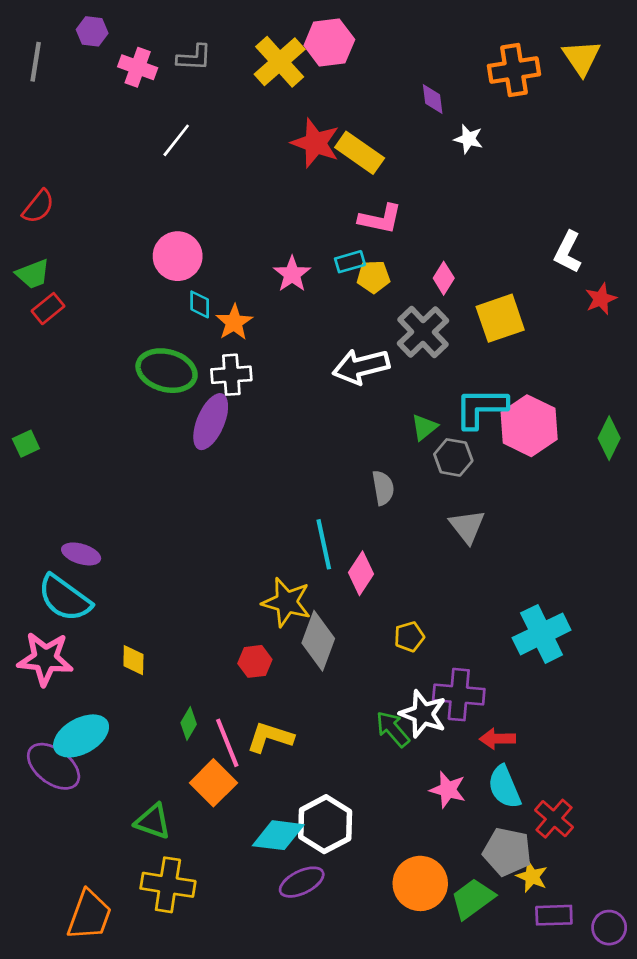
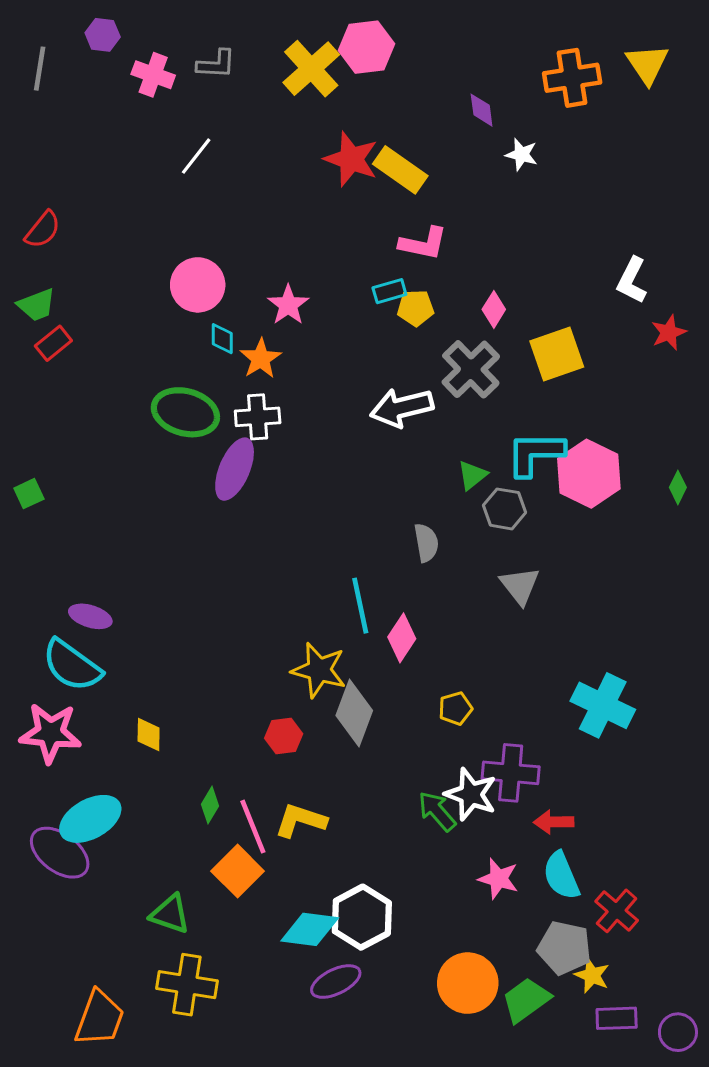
pink star: (292, 274) -> (288, 305), moved
green diamond: (609, 438) -> (678, 487), size x0.7
cyan cross: (542, 634) -> (603, 705), turned -38

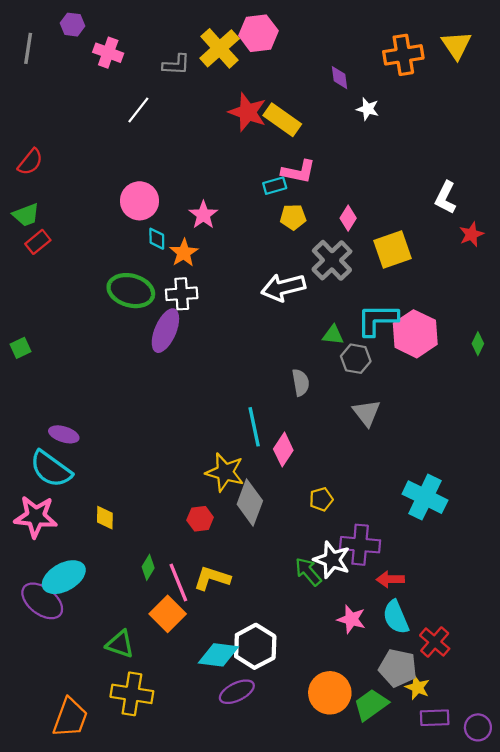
gray L-shape: (216, 64) -> (176, 65), moved
cyan rectangle: (389, 291) -> (275, 186), moved
green triangle: (472, 475) -> (333, 335), turned 45

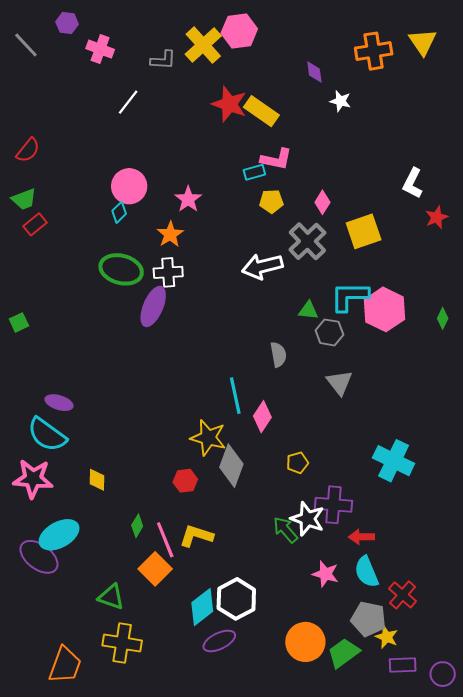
gray line: (28, 48) -> (26, 45), turned -52
cyan diamond: (157, 239) -> (119, 212), moved, turned 45
cyan diamond: (218, 655) -> (202, 607), turned -45

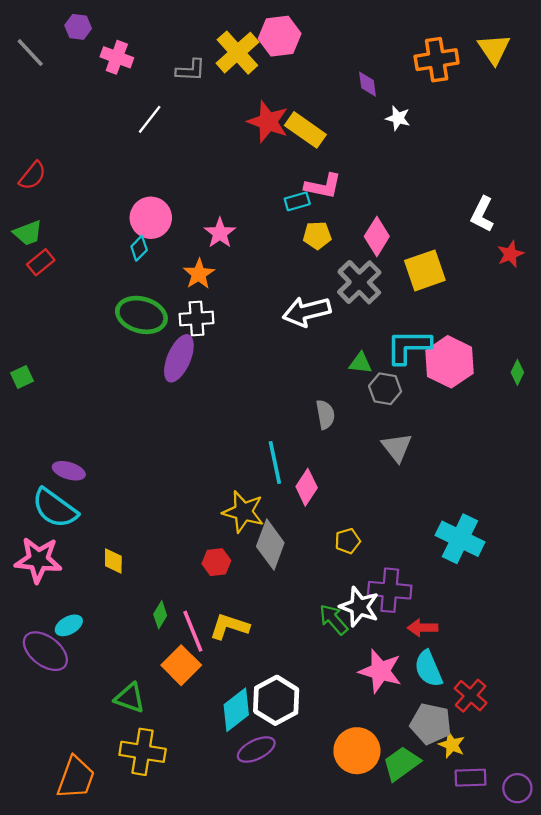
pink diamond: (322, 202) -> (377, 236), size x1.4
cyan ellipse: (59, 535) -> (69, 625), size x0.6
pink star: (325, 574) -> (380, 671), size x1.4

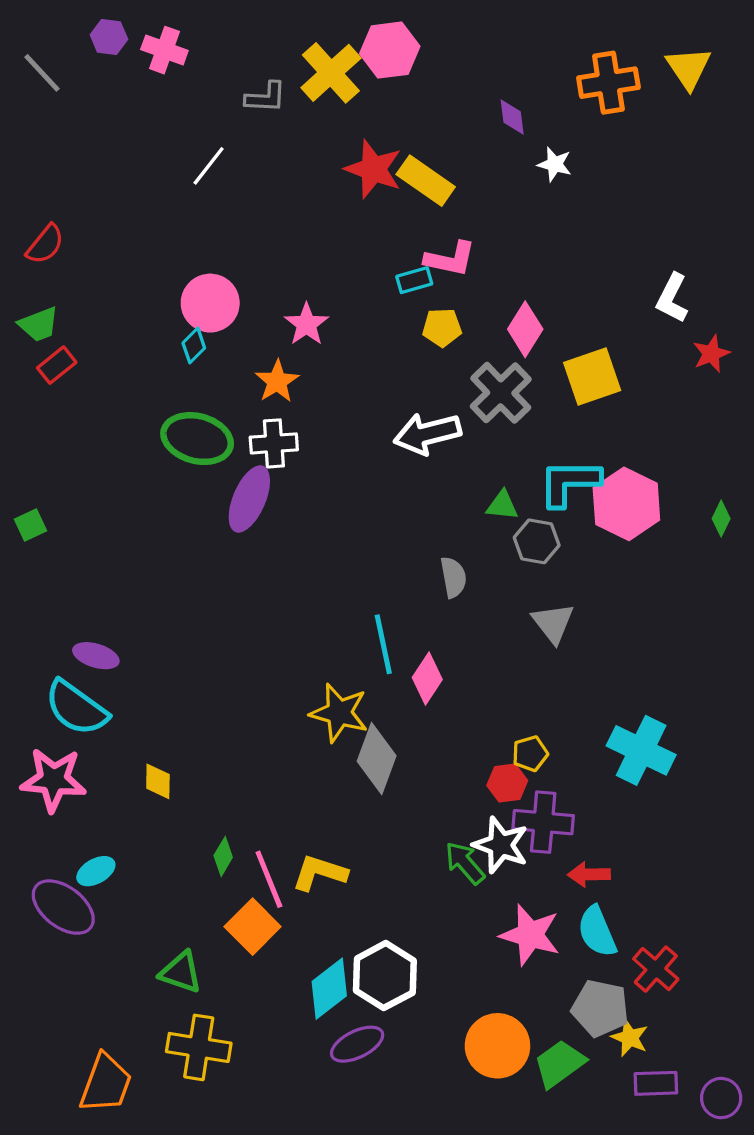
pink cross: (117, 57) -> (164, 50), moved
yellow pentagon: (348, 541) -> (530, 754), moved
red hexagon: (216, 562) -> (507, 783), moved

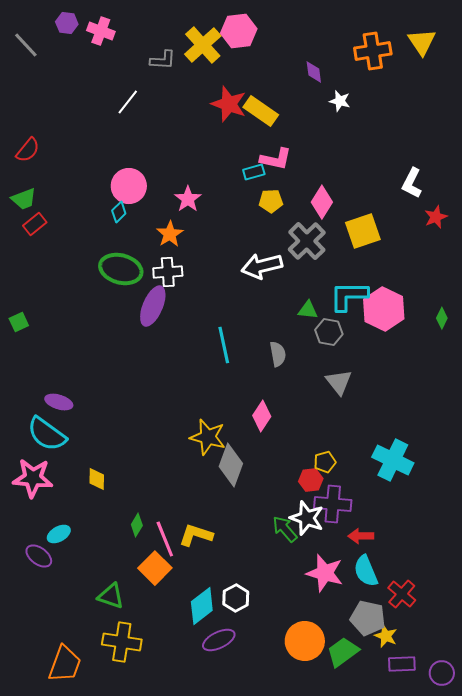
cyan line: (383, 644) -> (224, 345), moved
purple ellipse: (63, 907) -> (39, 556), size x0.7
white hexagon: (385, 976) -> (236, 598), size x0.7

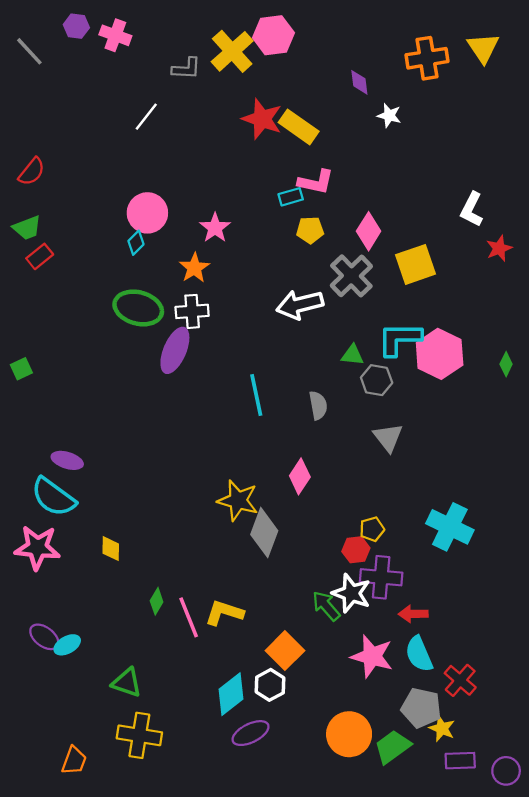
cyan ellipse: (59, 534) -> (67, 645), moved
orange square: (155, 568) -> (285, 651), moved
orange trapezoid: (65, 664) -> (74, 761), size x0.7

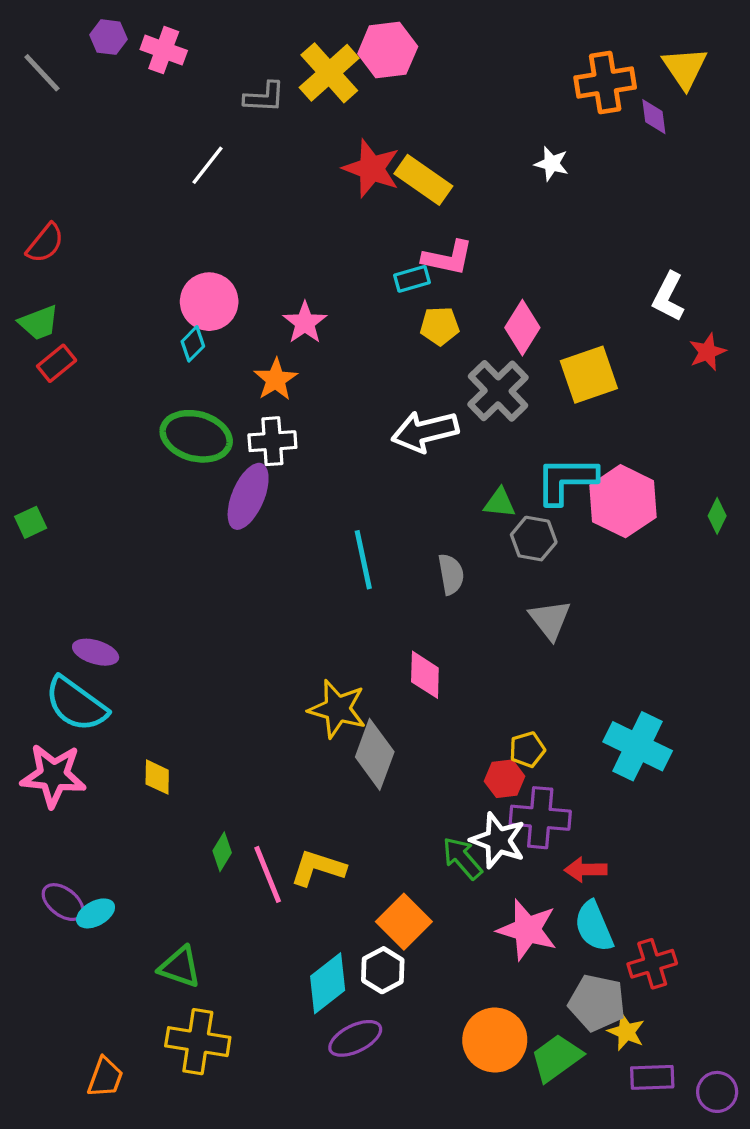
purple diamond: (359, 82) -> (654, 117), moved
pink diamond: (300, 476) -> (425, 675), turned -32
red cross: (460, 680) -> (652, 964), turned 32

